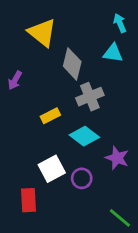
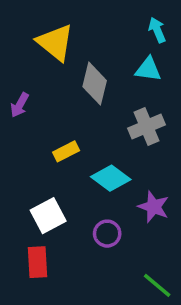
gray cross: (90, 97) -> (146, 126), moved
white square: (52, 169) -> (48, 216), moved

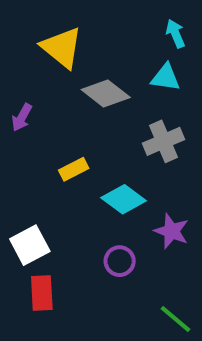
gray diamond: (95, 84) -> (106, 93), turned -66
white square: (48, 216) -> (30, 245), moved

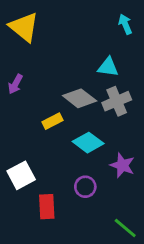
yellow triangle: (62, 48) -> (24, 27), moved
cyan triangle: (166, 77) -> (108, 67), moved
gray diamond: (106, 93) -> (80, 98), moved
red rectangle: (42, 293) -> (47, 207), moved

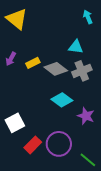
yellow rectangle: (52, 121) -> (33, 63), moved
purple circle: (85, 187) -> (59, 144), moved, size x1.6
red rectangle: (47, 207) -> (33, 145), turned 48

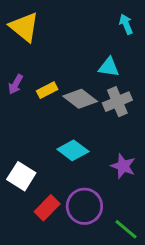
cyan diamond: (62, 100) -> (73, 150), moved
white square: (15, 123) -> (21, 176), turned -30

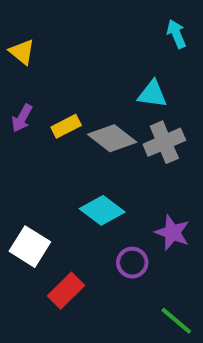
yellow triangle: (24, 27) -> (22, 52), moved, size x0.6
purple circle: (84, 206) -> (132, 263), moved, size x0.6

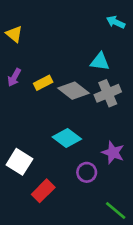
cyan arrow: (176, 34) -> (116, 22), turned -42

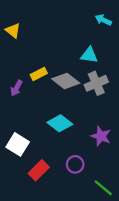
purple arrow: (14, 77) -> (16, 88), moved
purple circle: (87, 172) -> (75, 164), moved

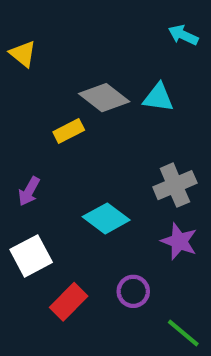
gray diamond: (66, 81) -> (104, 98), moved
gray cross: (96, 83) -> (175, 185), moved
purple arrow: (16, 88) -> (29, 191), moved
white square: (18, 144) -> (31, 256), turned 30

